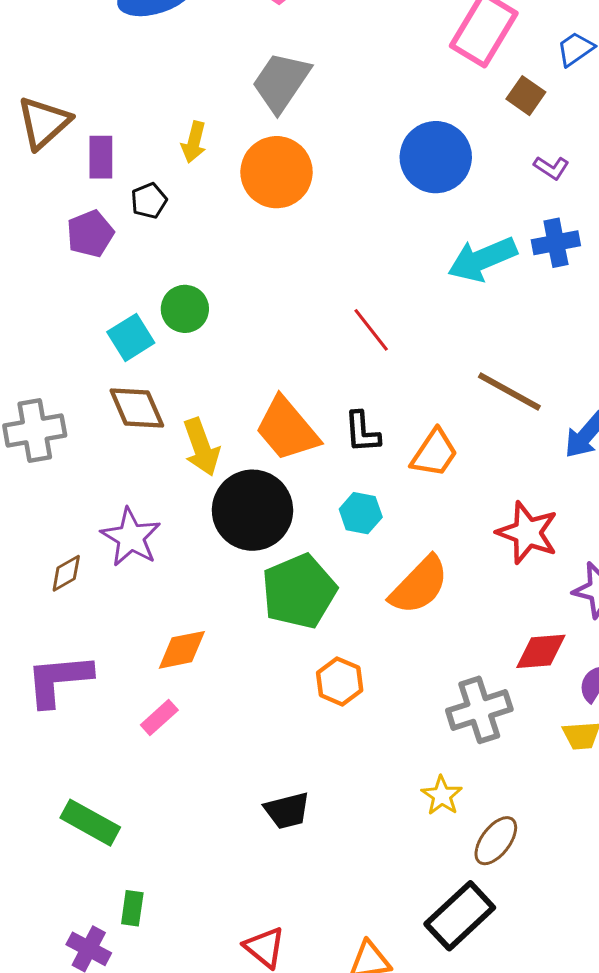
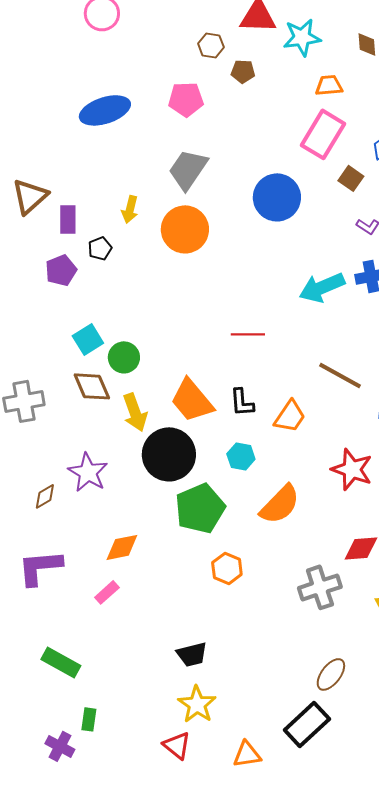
blue circle: (436, 157) -> (277, 197), moved
green circle: (185, 309) -> (124, 357), moved
red line: (371, 330) -> (248, 334), turned -52
yellow star: (442, 796) -> (197, 704), moved, size x1.4

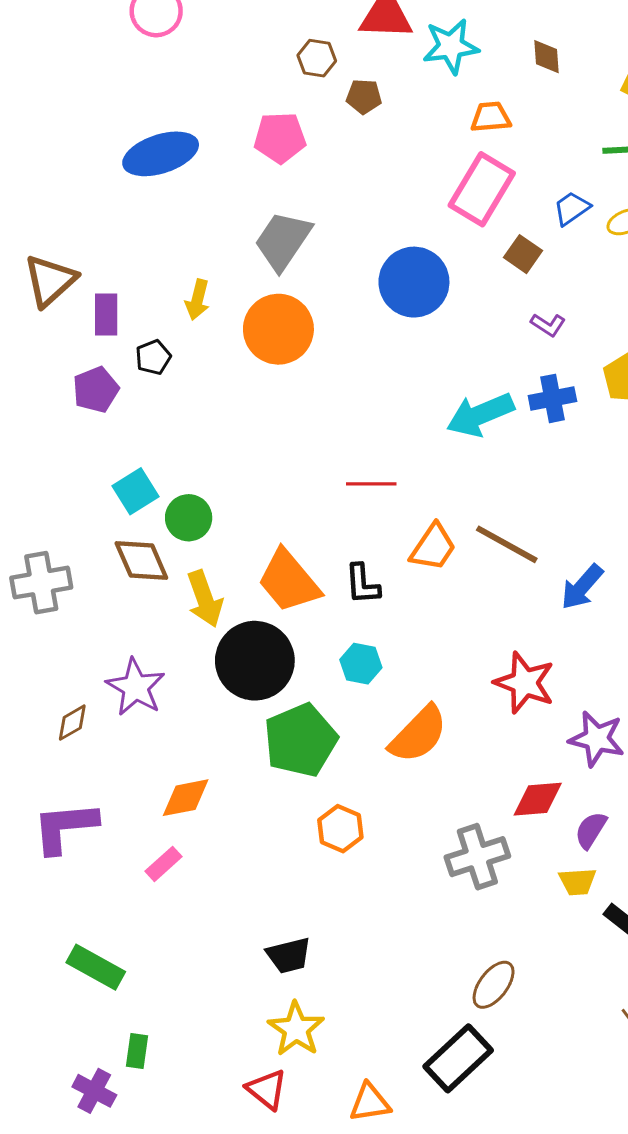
orange trapezoid: (290, 416) -> (433, 547), moved

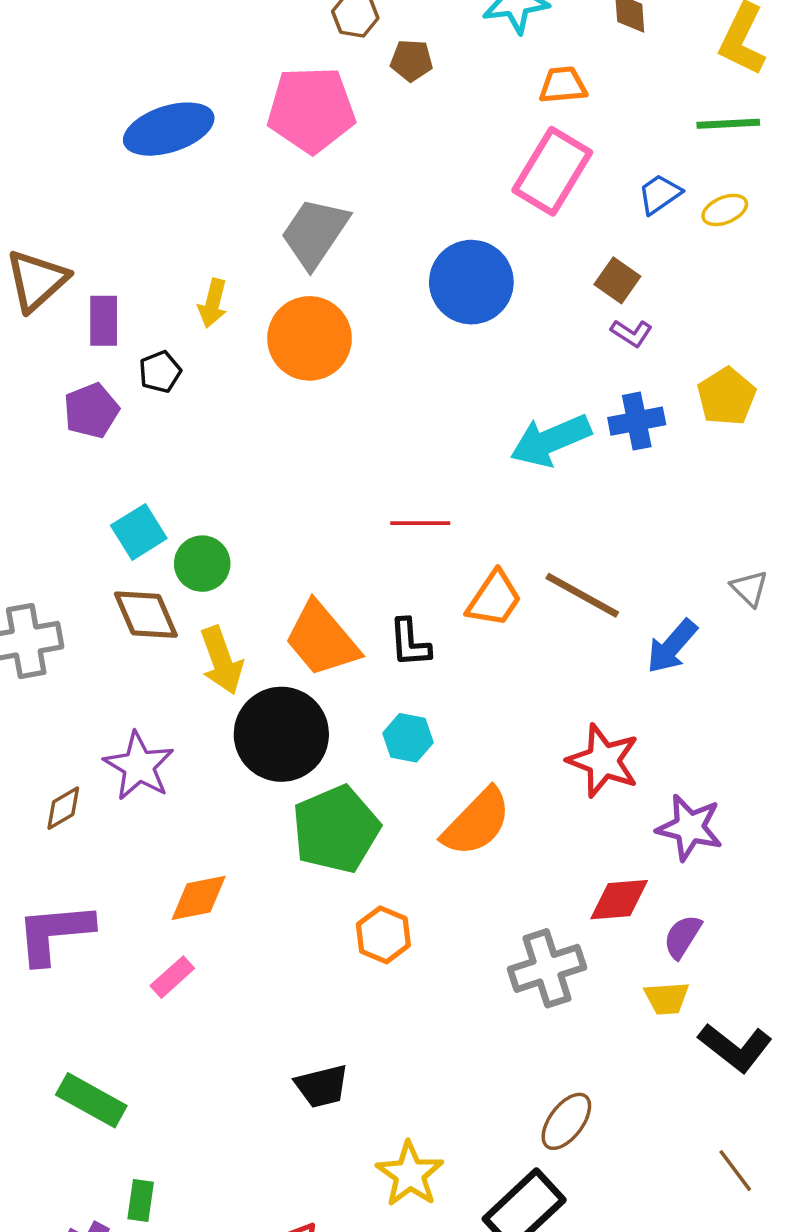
pink pentagon: (280, 138) -> (311, 110), size x1.4
brown square: (523, 254) -> (617, 280), moved
yellow star: (296, 1029) -> (410, 1174), moved

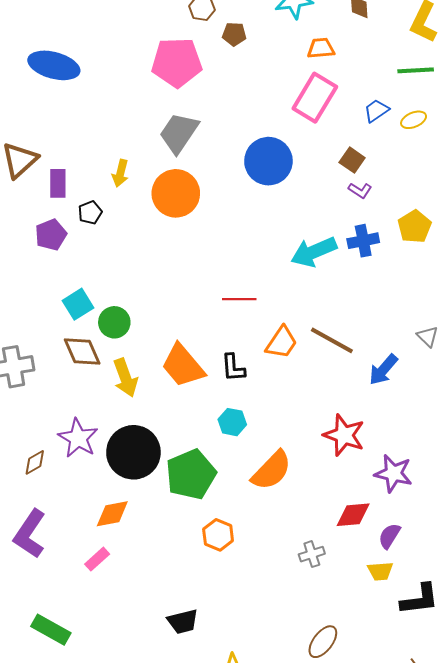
blue ellipse: (169, 129) -> (54, 65), moved, turned 33
black circle: (281, 734) -> (133, 452), moved
purple L-shape: (54, 933) -> (30, 534), turned -51
gray cross: (547, 968) -> (312, 554), size x0.6
black L-shape: (735, 1047) -> (420, 599), turned -45

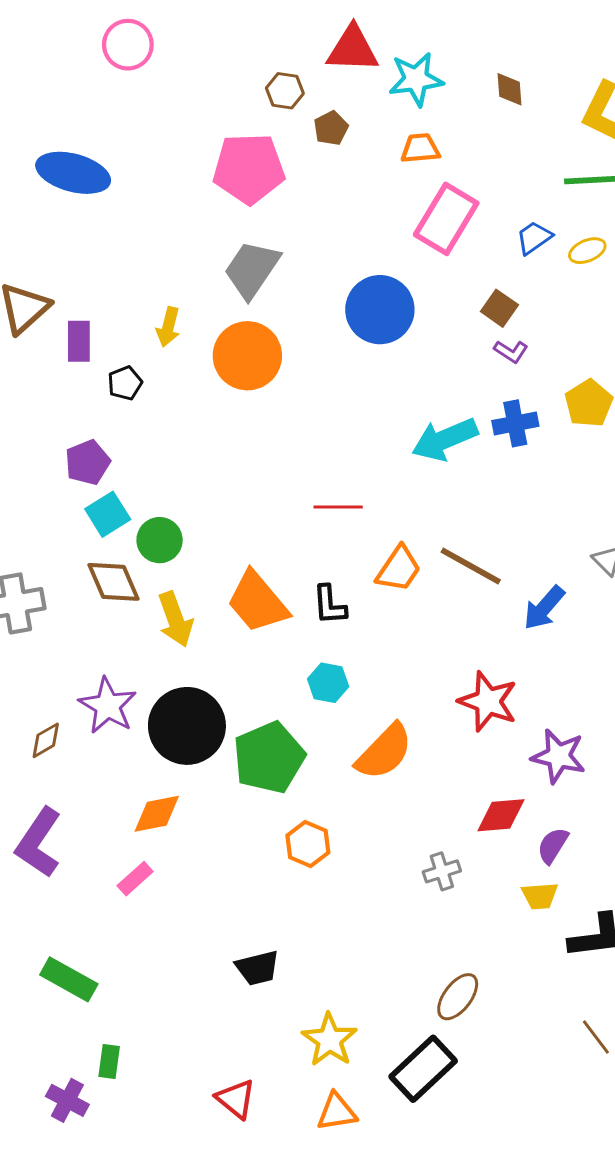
brown pentagon: (234, 34) -> (331, 128), turned -30
orange trapezoid: (321, 48) -> (420, 148), moved
purple pentagon: (51, 235) -> (88, 462), moved

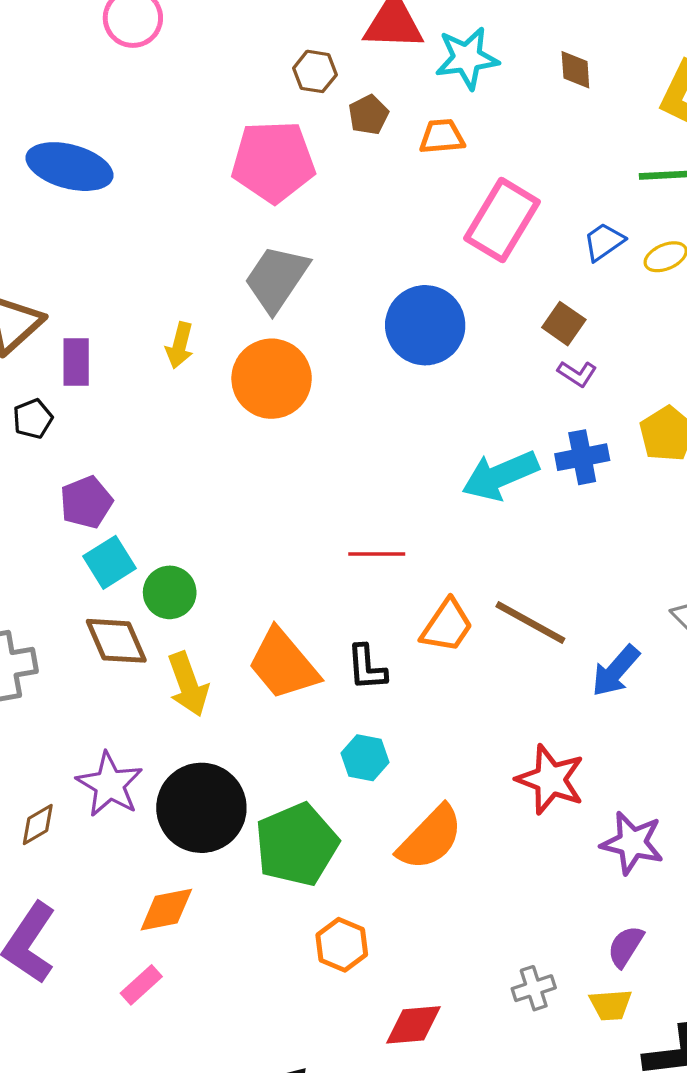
orange trapezoid: (420, 148) -> (442, 137), moved
black pentagon: (125, 383) -> (33, 419), moved
red diamond: (501, 815) -> (413, 1025), moved
gray cross: (442, 871) -> (534, 988), moved

